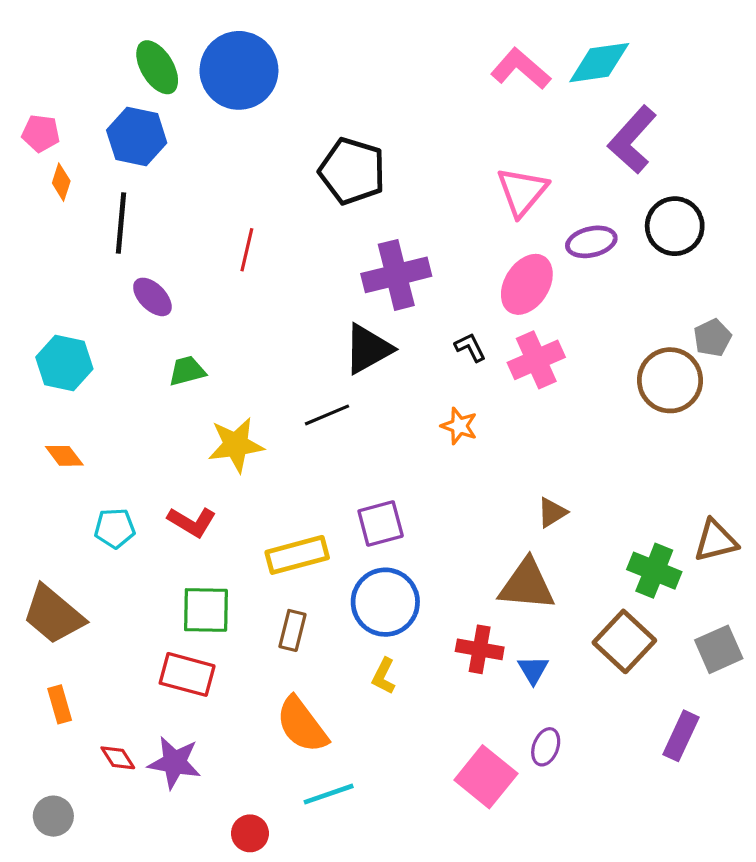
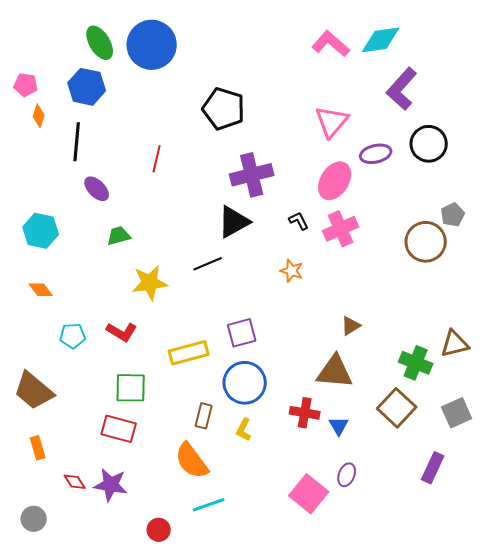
brown rectangle: (292, 630) -> (204, 416), moved

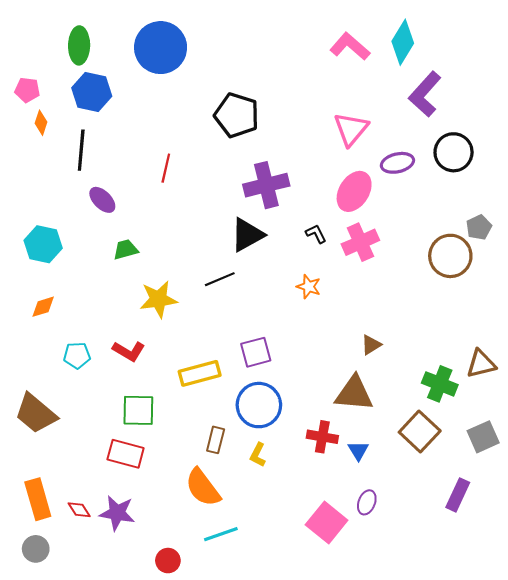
cyan diamond: (381, 40) -> (403, 42), turned -51
green ellipse: (100, 43) -> (79, 45), moved, turned 32
orange diamond: (41, 290) -> (43, 307), turned -70
orange rectangle: (38, 448) -> (38, 499), moved, size x1.6

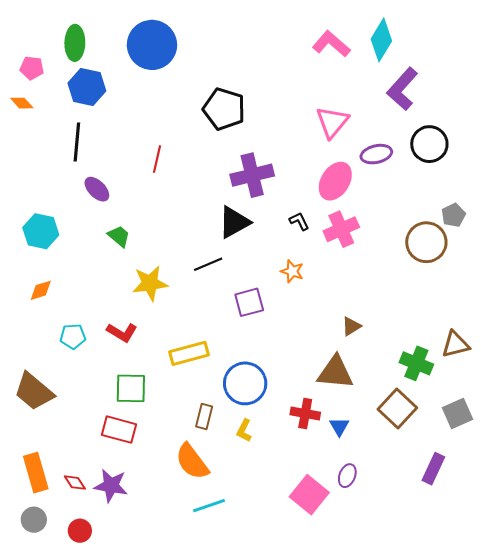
pink pentagon: (27, 90) -> (32, 68), moved
orange diamond: (41, 123) -> (22, 103), moved, turned -60
green trapezoid: (126, 250) -> (119, 236), turned 55
purple square: (256, 352) -> (249, 302), moved
red circle: (168, 561) -> (80, 531), moved

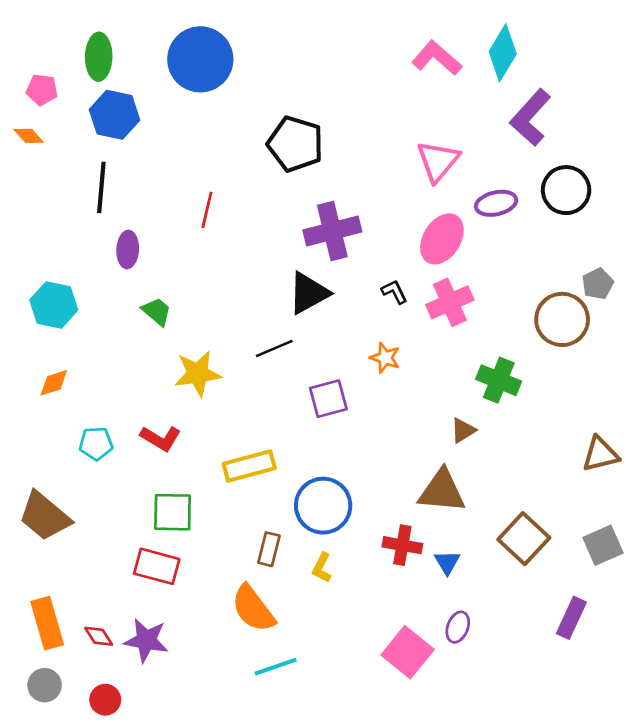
purple ellipse: (97, 189) -> (128, 249), turned 48
green cross: (416, 363) -> (499, 380), moved

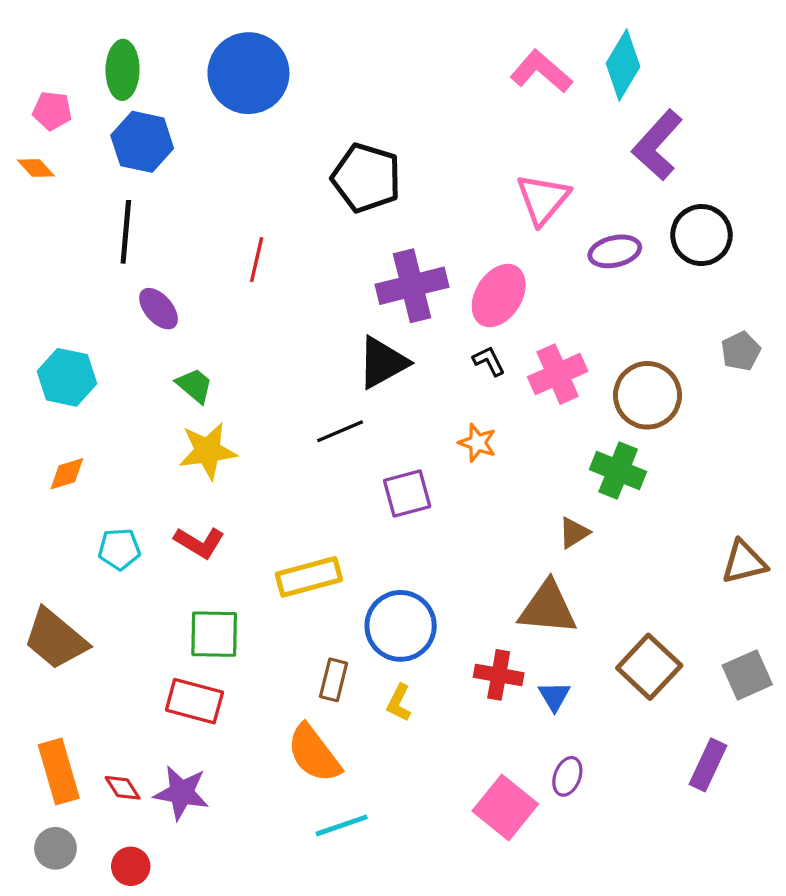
pink ellipse: (442, 239) -> (499, 296), moved
purple ellipse: (128, 249) -> (159, 309), turned -44
brown circle: (562, 319) -> (648, 395), moved
yellow star: (198, 374) -> (208, 451), moved

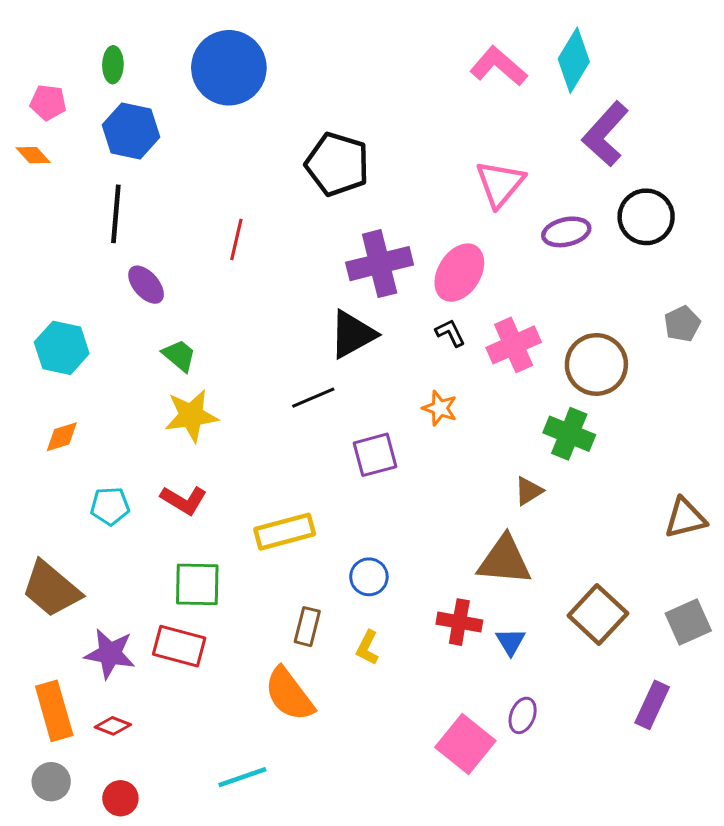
green ellipse: (123, 70) -> (113, 65), size x0.7
blue circle: (401, 626) -> (369, 577), size x0.6
red diamond: (123, 788) -> (113, 726), turned -36
purple star: (181, 793) -> (110, 654), moved
cyan line: (342, 825) -> (242, 777), moved

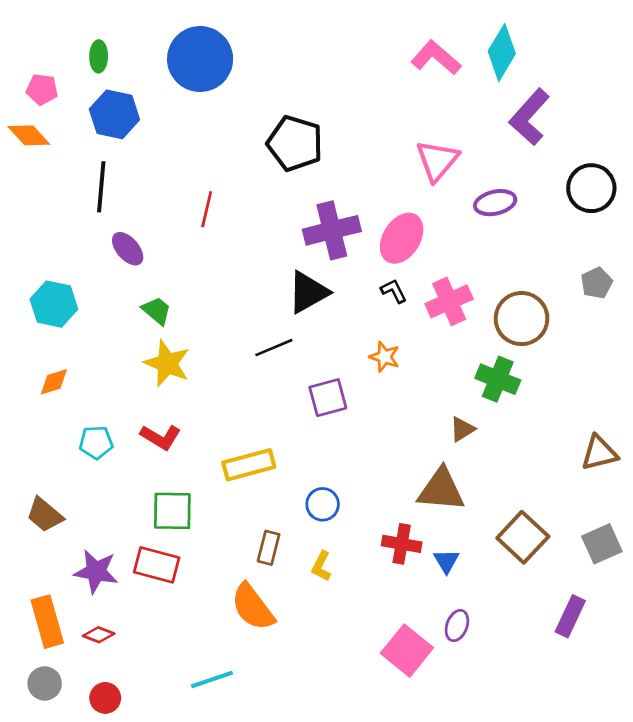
orange diamond: (33, 155) -> (29, 135), size x1.4
black circle: (646, 217) -> (591, 188), moved
yellow star: (191, 416) -> (167, 363), turned 30
brown trapezoid: (51, 589) -> (45, 515), size x0.7

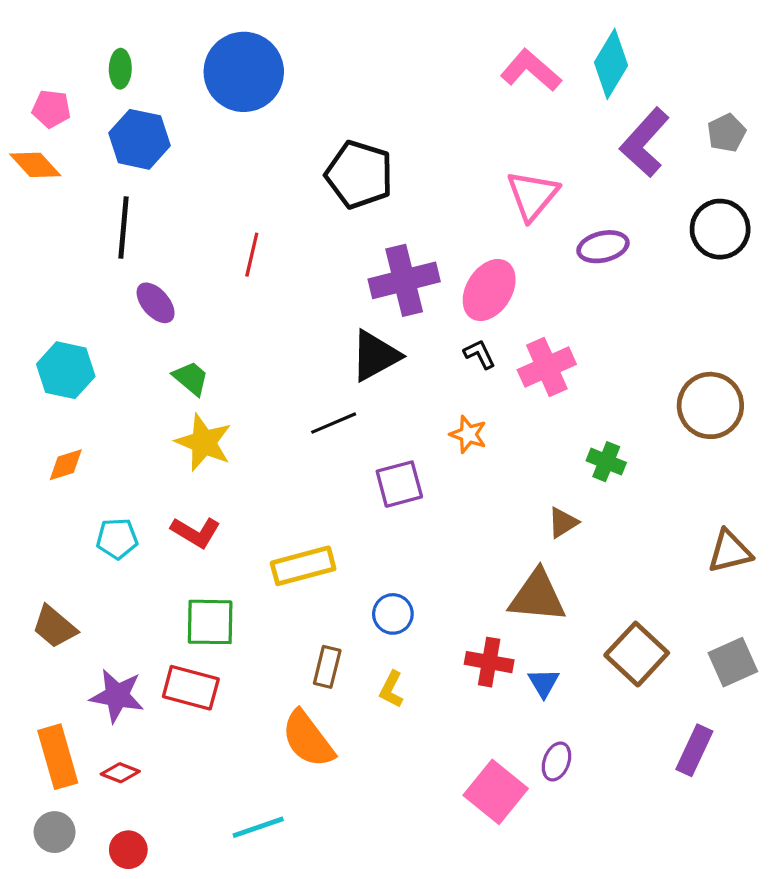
gray pentagon: (597, 283) -> (726, 133), moved
brown circle: (522, 319) -> (710, 405), moved
green cross: (498, 379) -> (606, 462), size x0.7

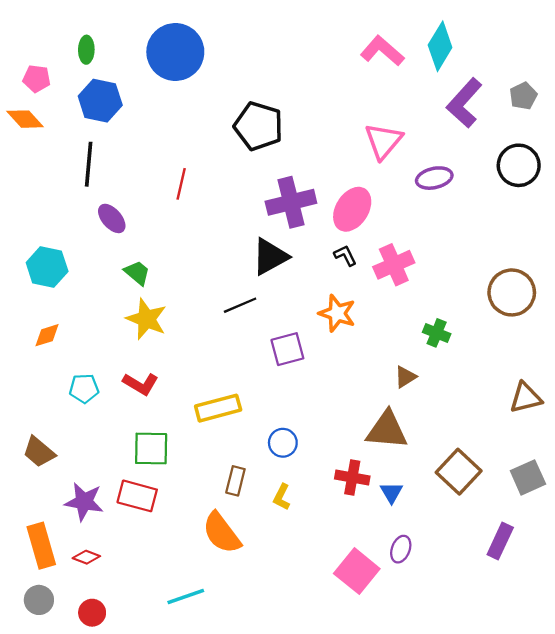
orange star: (468, 434) -> (337, 313), size x1.4

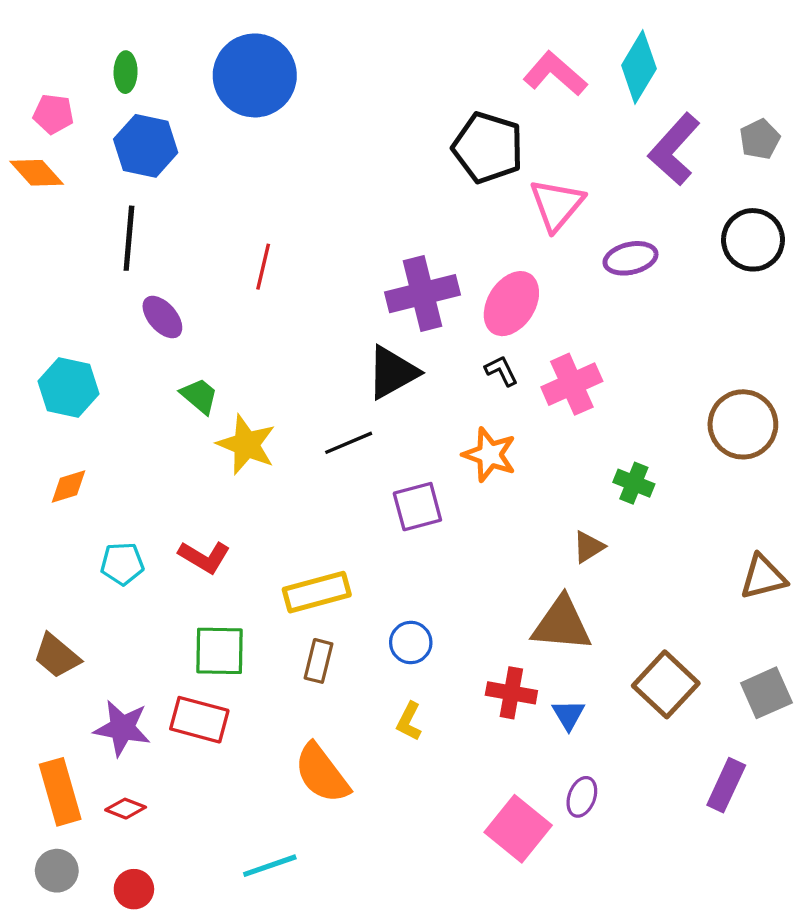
black pentagon: (259, 126) -> (488, 148), moved
yellow star: (146, 319) -> (246, 445), moved
brown rectangle: (235, 481) -> (318, 661), moved

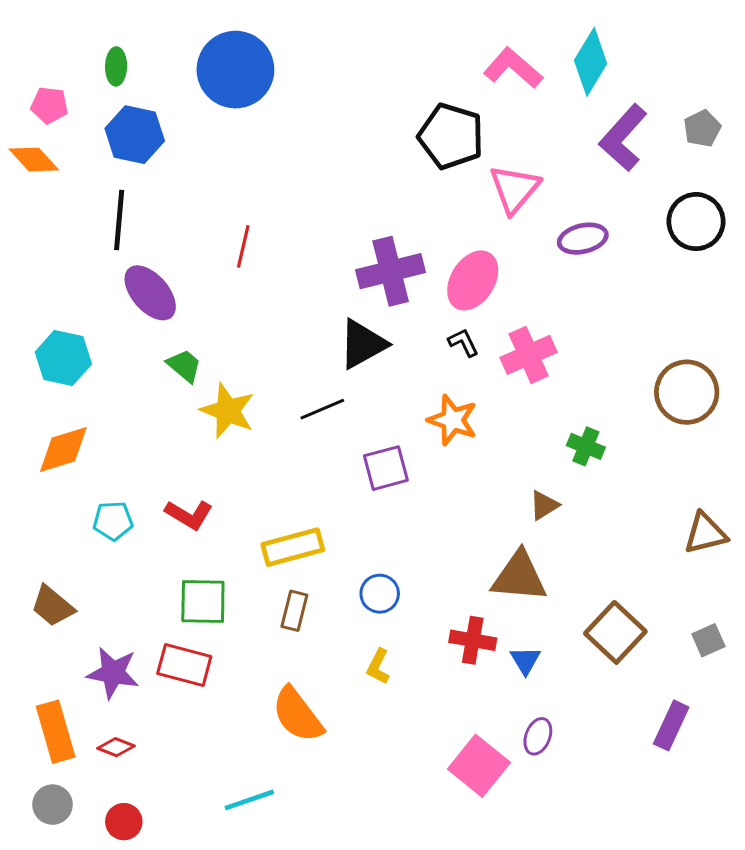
purple ellipse: (162, 317) -> (150, 293), size x1.4
orange diamond: (69, 486) -> (63, 449), size x1.5
gray square: (766, 693) -> (708, 640), size x0.7

